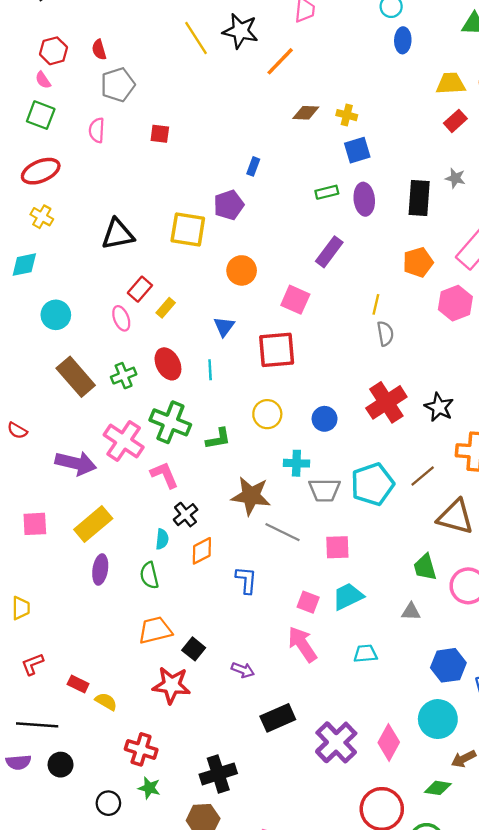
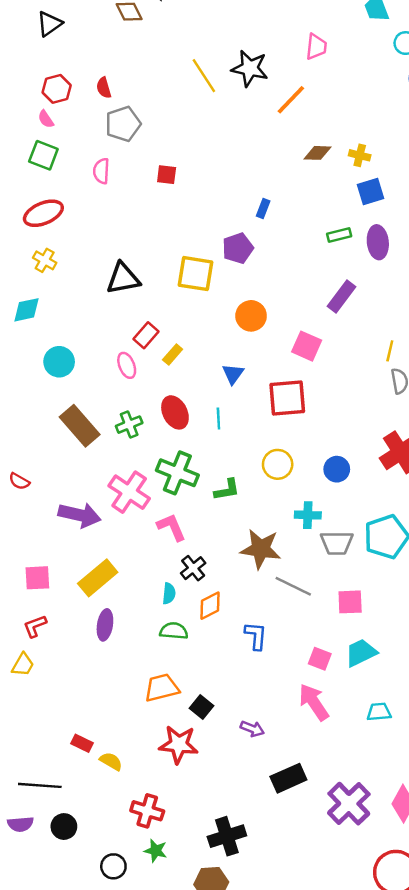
green semicircle: (149, 575) -> (174, 631), moved, turned 108
yellow trapezoid: (21, 608) -> (23, 665), turned 30
red L-shape: (32, 664) -> (35, 626), moved

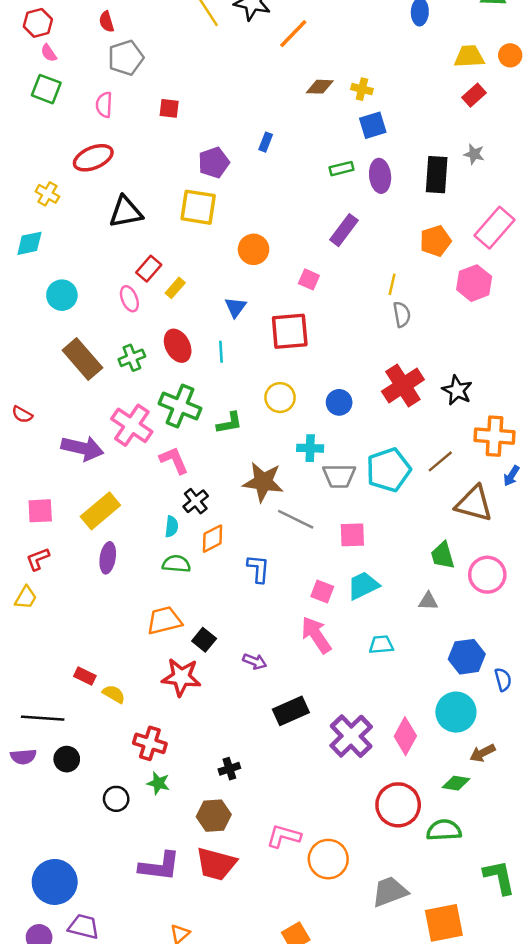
red hexagon: (57, 89) -> (38, 23), moved
red ellipse: (43, 213) -> (93, 158), moved
purple pentagon: (238, 248) -> (214, 163), moved
pink square: (307, 346) -> (309, 279), size x0.7
black cross: (227, 836) -> (229, 769), size x0.6

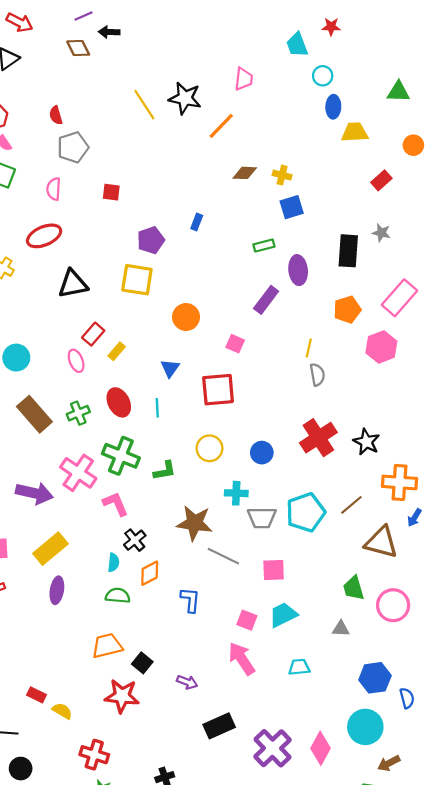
yellow trapezoid: (469, 57) -> (355, 132), moved
purple ellipse: (380, 176) -> (298, 270), moved

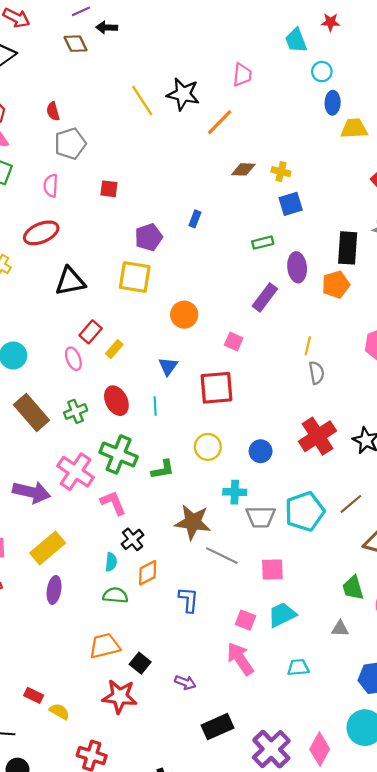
orange pentagon: (347, 310) -> (336, 285), moved

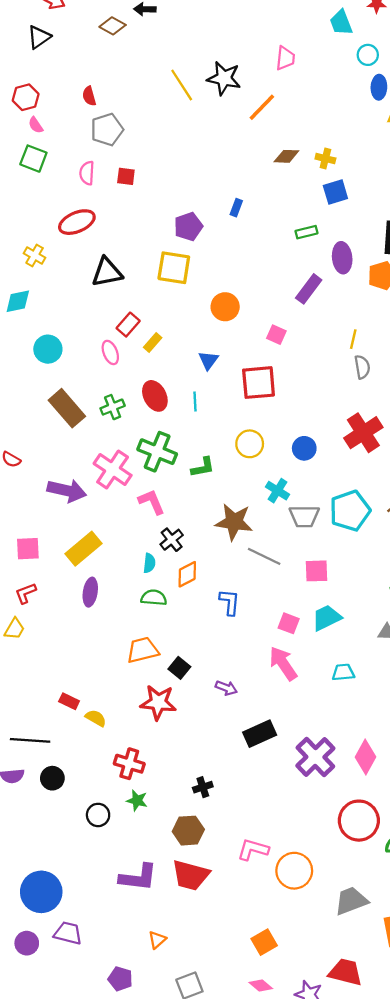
brown diamond: (76, 44) -> (113, 26), turned -35
red square: (109, 189) -> (126, 176), moved
cyan cross: (235, 492) -> (277, 491), turned 30

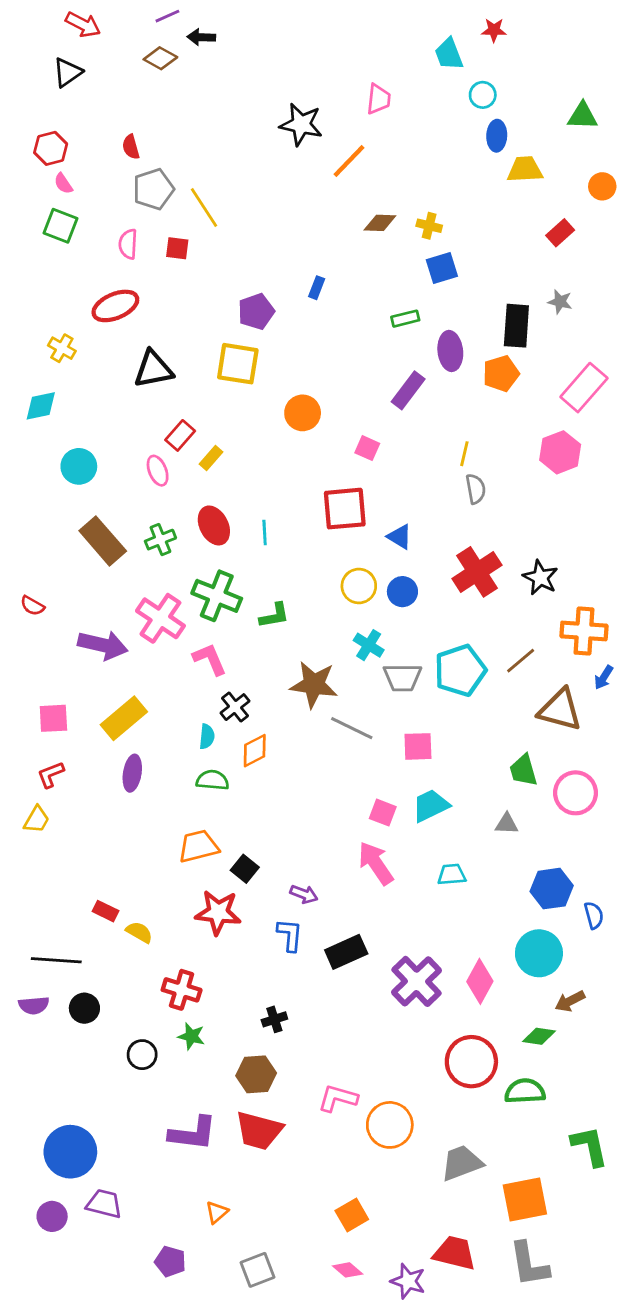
yellow line: (182, 85) -> (204, 207), moved
blue triangle: (208, 360) -> (400, 537), moved, turned -35
yellow circle: (250, 444) -> (359, 586), moved
blue L-shape: (230, 602) -> (290, 935), moved

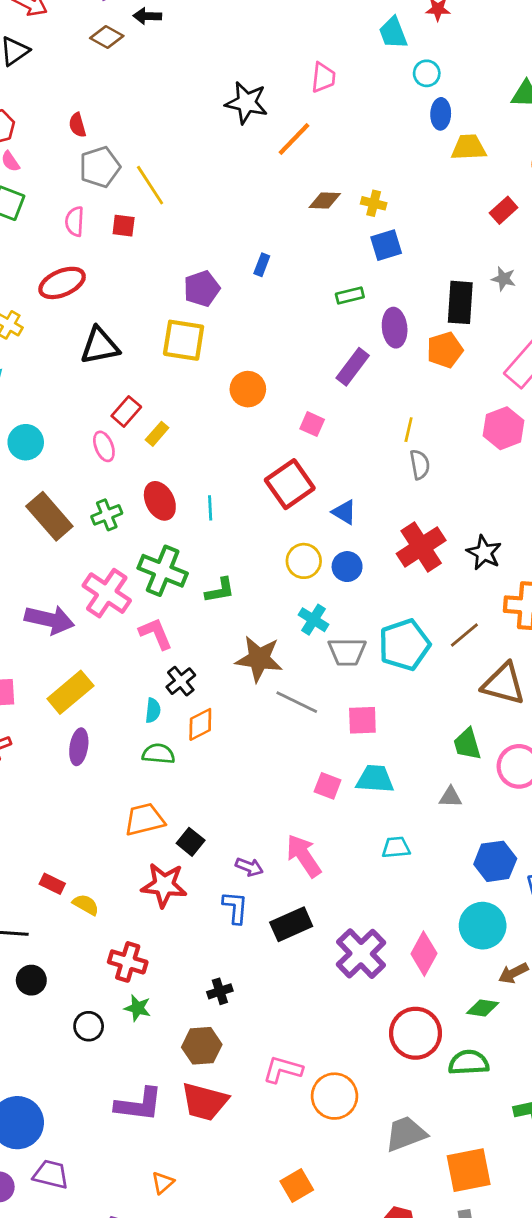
red square: (345, 509) -> (290, 484), turned -30
cyan trapezoid: (431, 806) -> (375, 779), turned 30
pink arrow: (376, 863) -> (304, 856), moved

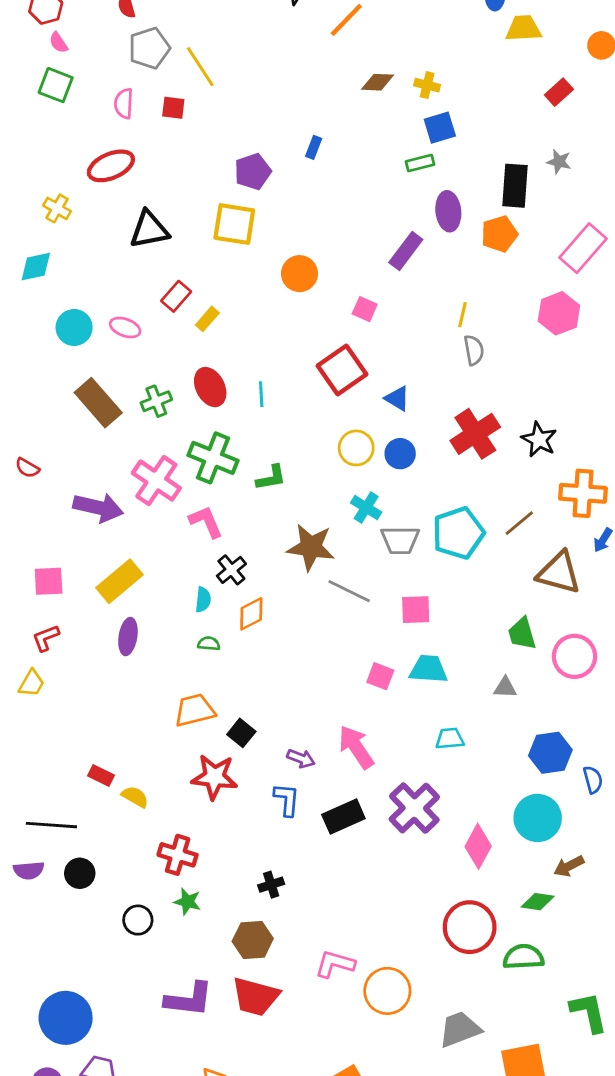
green rectangle: (350, 295) -> (420, 163), moved
pink ellipse: (104, 446) -> (125, 327), moved, turned -48
green semicircle: (158, 754) -> (209, 644), size x0.7
purple cross: (361, 954) -> (414, 808), moved

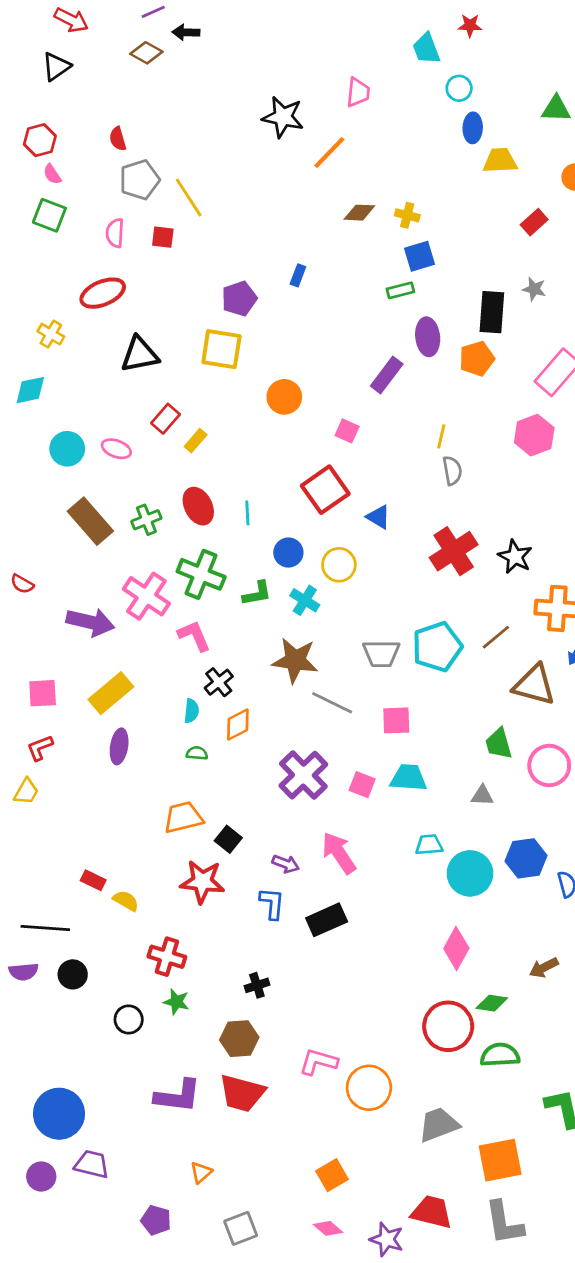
blue circle: (400, 454) -> (288, 553), moved
cyan cross: (366, 508) -> (305, 600), moved
purple cross: (414, 808) -> (303, 775), moved
cyan circle: (538, 818) -> (470, 873), moved
green diamond: (538, 902) -> (492, 1003), moved

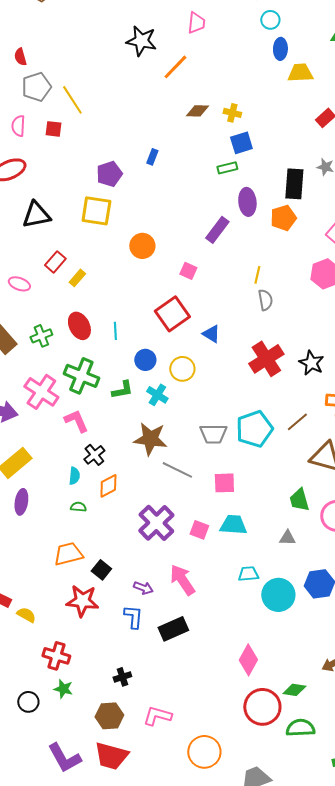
pink diamond: (456, 948) -> (248, 660), moved
pink L-shape: (318, 1062) -> (157, 716), moved
purple L-shape: (178, 1096) -> (64, 758), turned 54

